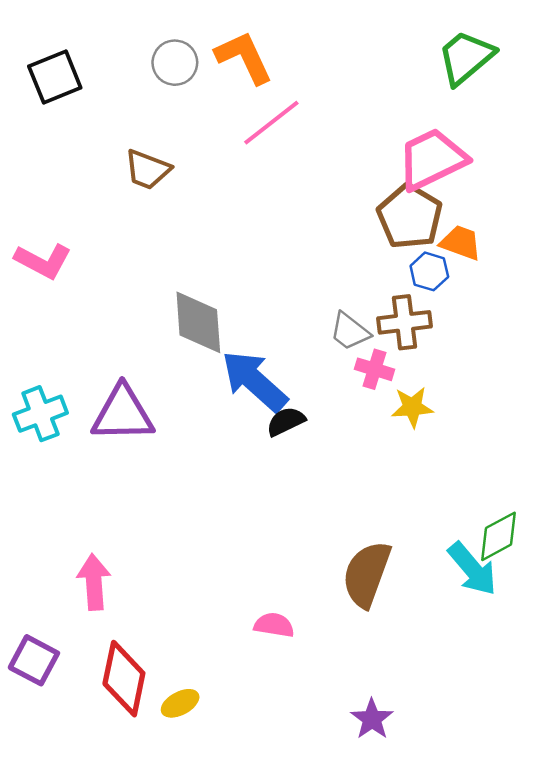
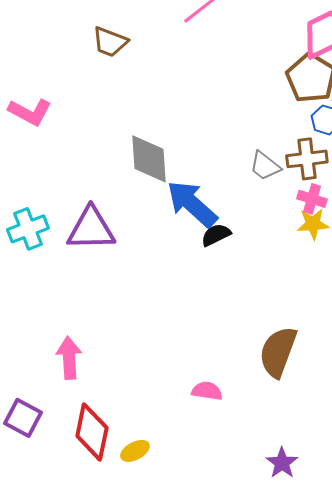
pink cross: (375, 369) -> (312, 199), moved

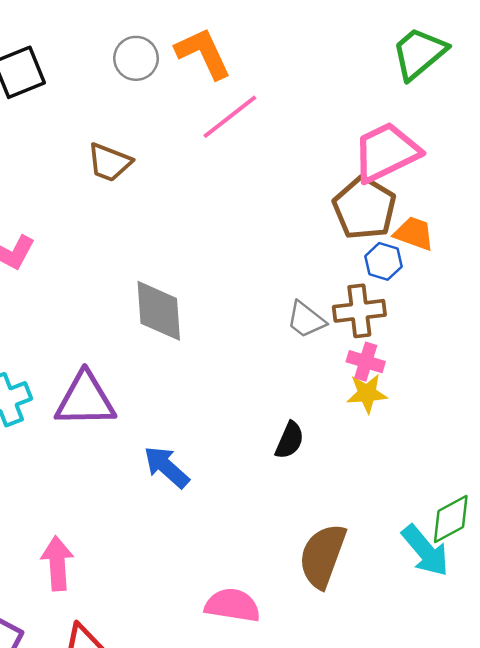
blue arrow: (192, 204) -> (166, 467), moved, size x0.7
black semicircle: (216, 235) -> (290, 440), moved, turned 140
pink semicircle: (207, 391) -> (232, 605), size x1.4

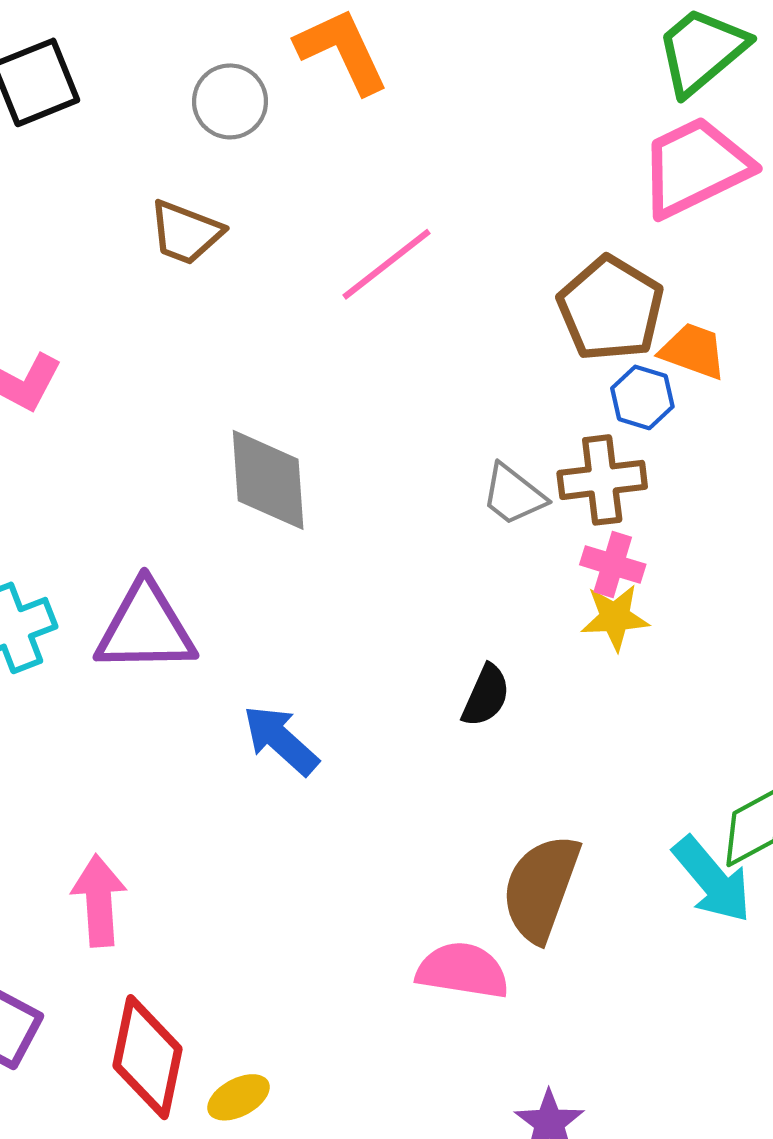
gray circle: (136, 58) -> (230, 101), moved
pink line: (230, 117) -> (386, 264), moved
pink trapezoid: (386, 152) -> (695, 167), moved
pink semicircle: (232, 605) -> (463, 970), moved

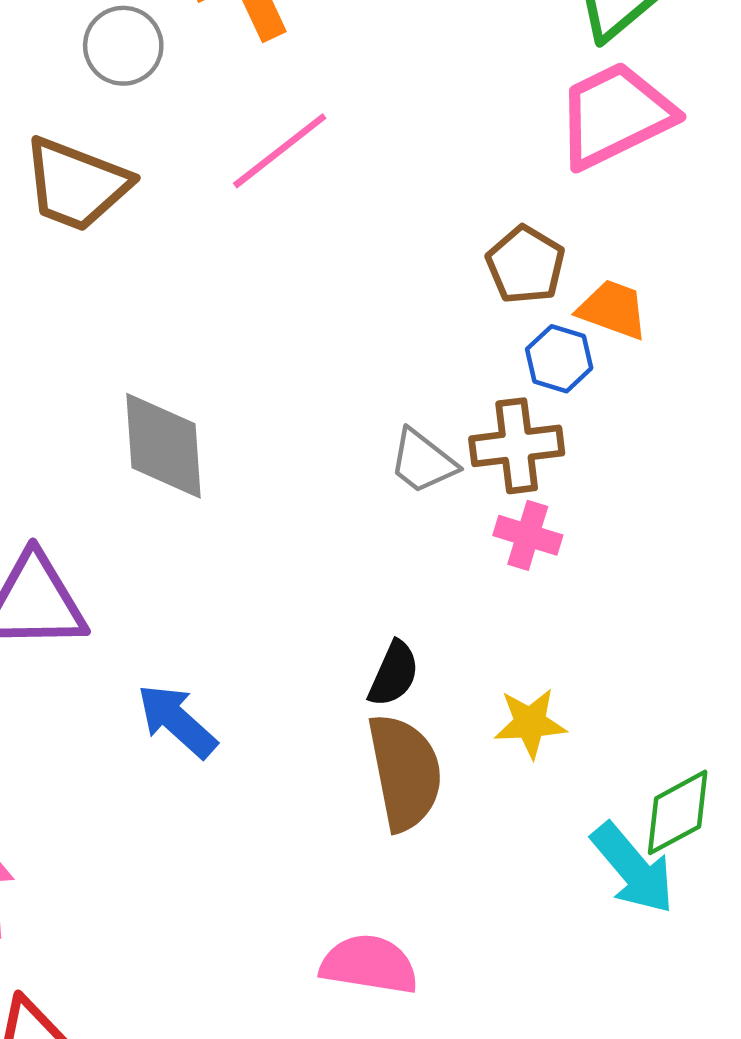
brown trapezoid: (186, 233) -> (76, 184), size x1.4
pink line: (386, 264) -> (280, 151), moved
brown pentagon: (611, 309) -> (526, 265), size x0.7
yellow star: (615, 617) -> (530, 723), moved
brown semicircle: (541, 888) -> (405, 772), moved, turned 149

